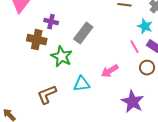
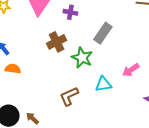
purple cross: (51, 22) -> (70, 12), moved
brown cross: (37, 40) -> (57, 42), turned -36

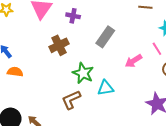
green star: (82, 58) -> (83, 73), moved
pink arrow: (131, 70) -> (133, 61), moved

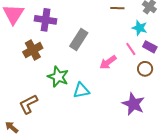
purple cross: (73, 16) -> (46, 20), size x1.5
brown L-shape: (71, 100) -> (28, 104), moved

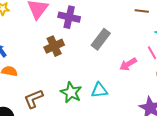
green star: (58, 77) -> (71, 92), moved
brown L-shape: (28, 104) -> (34, 99), moved

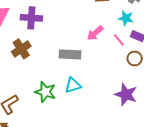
gray rectangle: (101, 39) -> (70, 54), moved, turned 65
pink arrow: (128, 64) -> (95, 33), moved

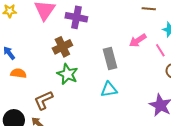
gray rectangle: (70, 54) -> (110, 59), turned 65
green star: (45, 92) -> (67, 74), moved

